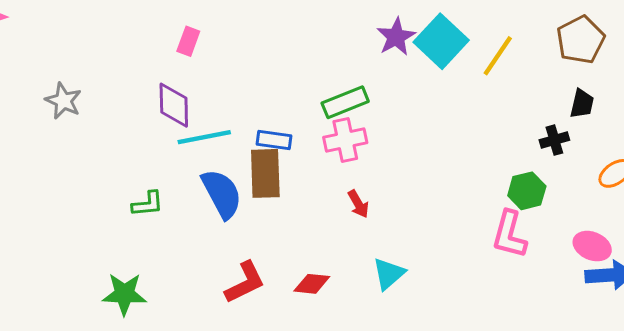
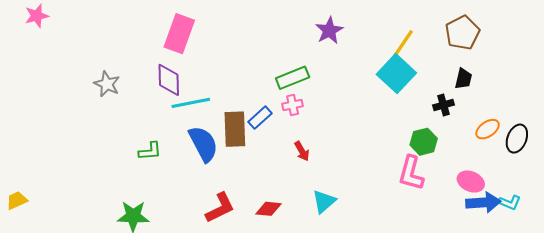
pink rectangle: (188, 41) -> (179, 34), size x1.8
cyan square: (441, 41) -> (396, 74), moved
gray star: (63, 101) -> (107, 84), moved
blue rectangle: (274, 140) -> (260, 118), moved, turned -50
pink cross: (345, 140) -> (293, 105), size x0.7

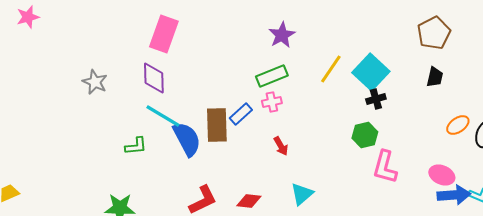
purple star: (329, 31) -> (282, 35), moved
yellow line: (403, 44) -> (331, 69), moved
cyan line: (191, 103) -> (163, 116), moved, turned 42
black cross: (444, 105) -> (376, 99), moved
green hexagon: (424, 142) -> (365, 135), moved

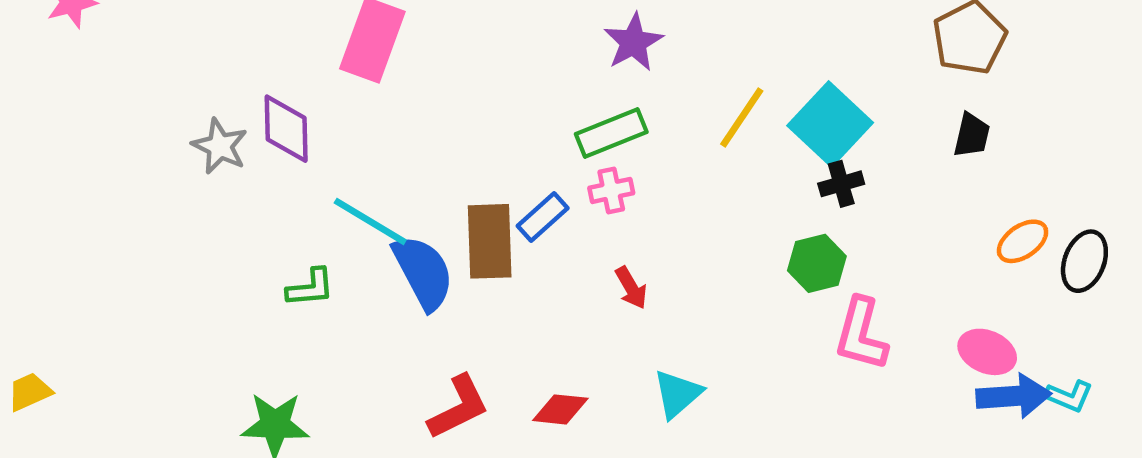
purple diamond: (154, 78) -> (286, 129), moved

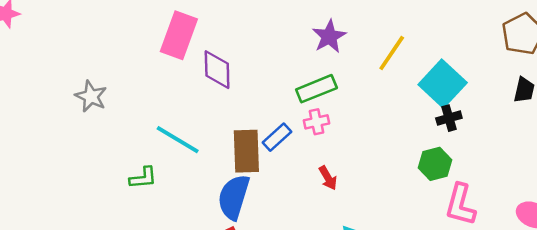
yellow line: (742, 117) -> (392, 53), moved
purple diamond: (286, 129) -> (217, 70), moved
blue semicircle: (423, 272) -> (234, 197), moved, turned -135

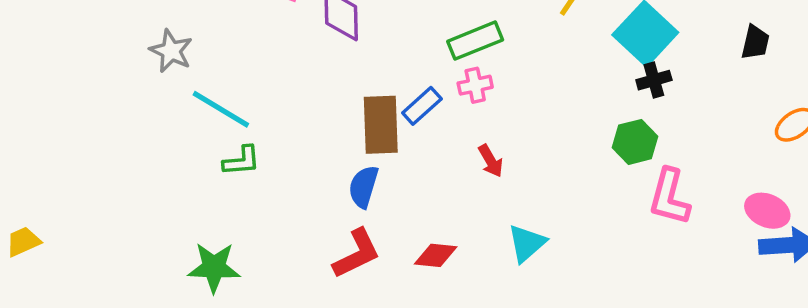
cyan line: (178, 140) -> (221, 109), moved
blue semicircle: (234, 197) -> (363, 187), size x0.7

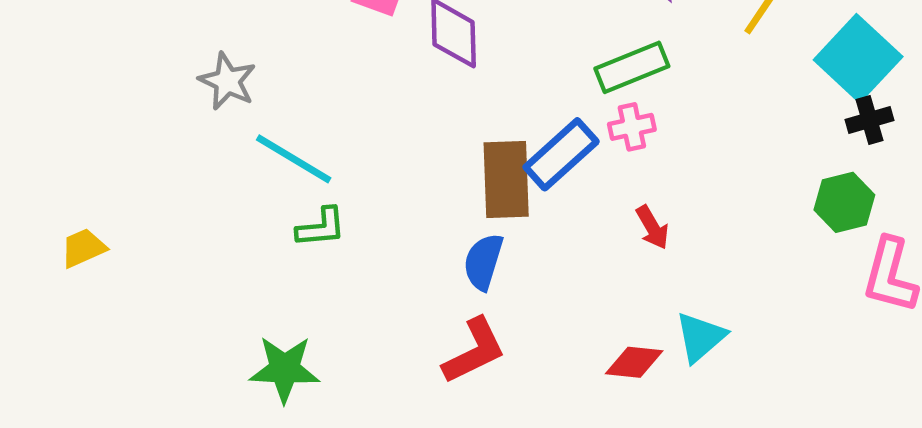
blue rectangle: (422, 106) -> (561, 154), size x1.4
yellow trapezoid: (23, 242) -> (83, 248), moved
red diamond: (436, 255) -> (634, 362), moved

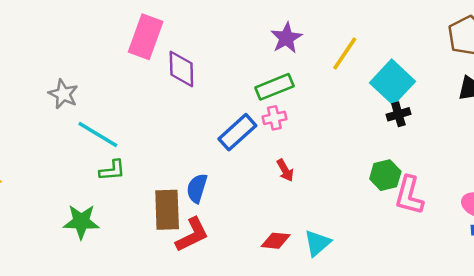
brown rectangle: (506, 179) -> (167, 210), moved
green hexagon: (844, 202) -> (385, 175), moved
cyan triangle: (700, 337) -> (317, 243), moved
green star: (284, 369) -> (81, 222), moved

